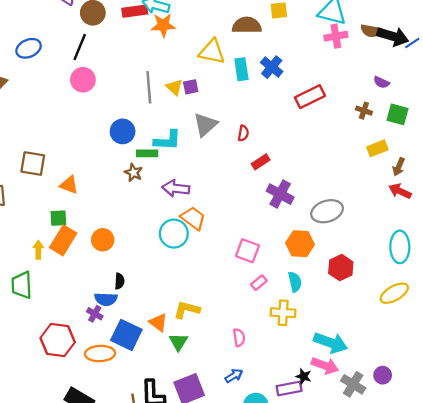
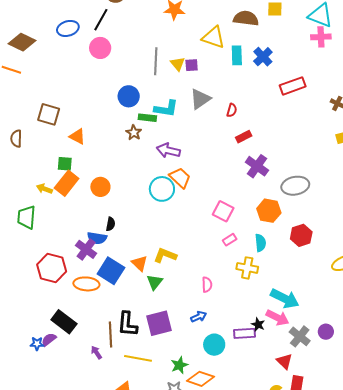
blue ellipse: (29, 48) -> (68, 28), moved
yellow arrow: (38, 250) -> (44, 189), turned -77
purple cross: (95, 314) -> (86, 249), size x1.5

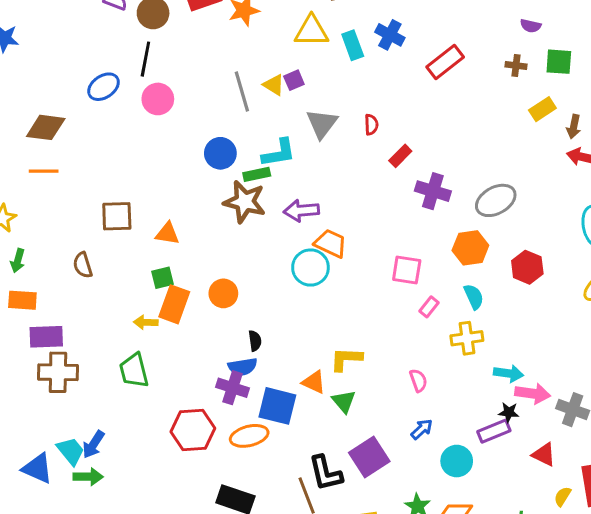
brown star: (134, 133) -> (245, 202), size x1.8
cyan arrow: (285, 298) -> (508, 373), moved, size x0.7
red triangle: (284, 361) -> (544, 455), moved

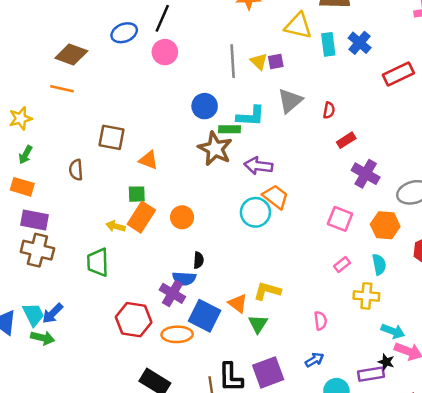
pink square: (407, 270) -> (340, 219), moved

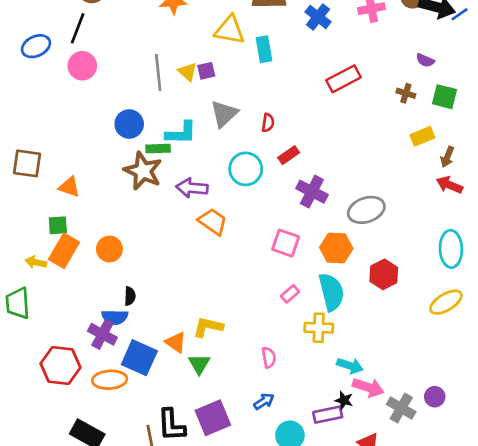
blue cross: (360, 43) -> (318, 17), moved
cyan circle: (255, 212) -> (246, 169), moved
cyan semicircle: (379, 264) -> (331, 292), size x1.6

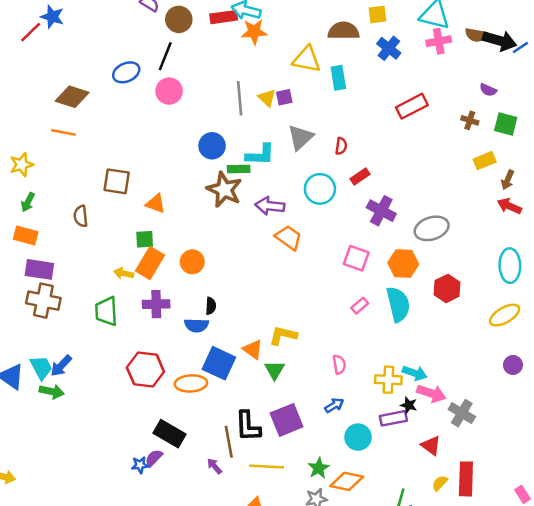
yellow cross: (319, 328) -> (388, 380), moved
purple cross: (102, 334) -> (156, 304), moved, turned -30
purple circle: (435, 397) -> (513, 365), moved

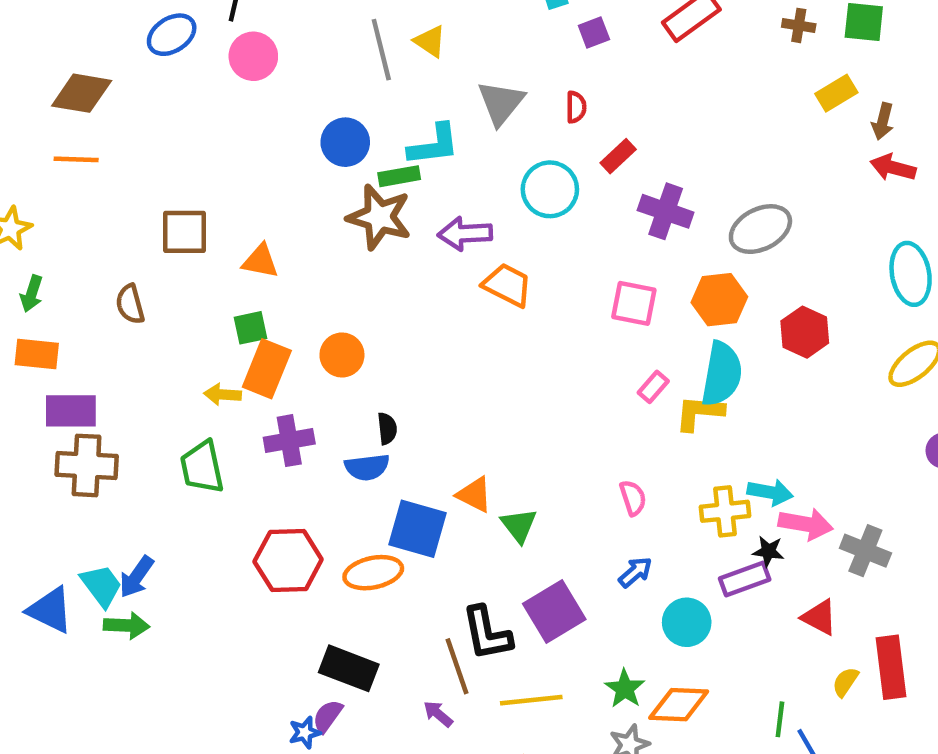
purple square: (284, 97) -> (594, 33), moved
cyan semicircle: (398, 304) -> (722, 374), turned 32
yellow L-shape: (283, 335) -> (699, 413), moved

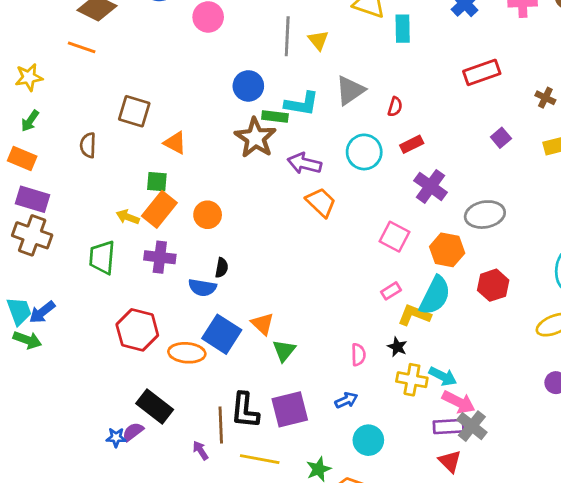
purple square: (594, 33) -> (501, 138), moved, turned -36
black star: (768, 551) -> (397, 347), moved
gray cross: (865, 551) -> (472, 426), moved
purple rectangle: (745, 579) -> (449, 426), moved

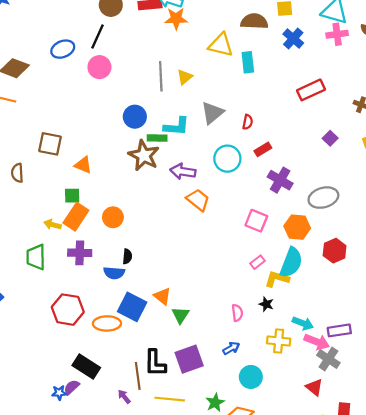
yellow triangle: (318, 40) -> (185, 77), turned 35
yellow cross: (412, 380) -> (279, 341), moved
purple rectangle: (449, 426) -> (339, 330), moved

